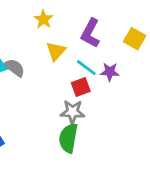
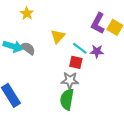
yellow star: (43, 19) -> (27, 13), moved
purple L-shape: (90, 33) -> (98, 23), moved
red square: (81, 87) -> (76, 62), turned 32

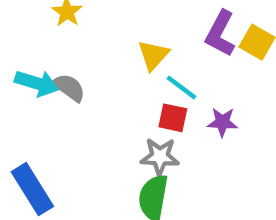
yellow triangle: (58, 36) -> (153, 55), moved
purple star: (97, 51) -> (222, 122), moved

